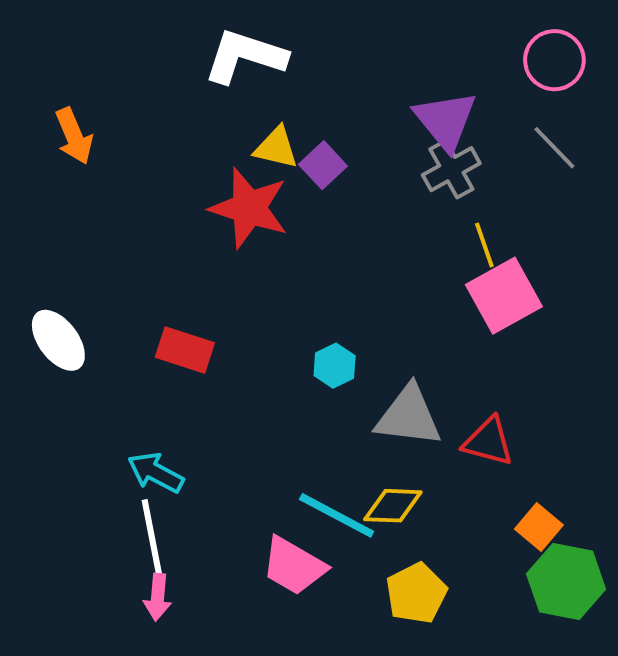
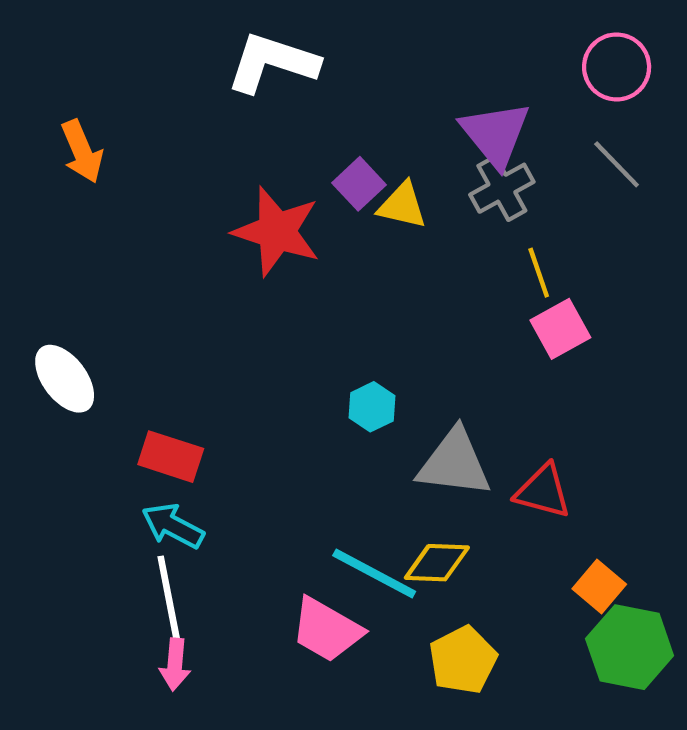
yellow triangle: (276, 148) -> (402, 206), moved
pink square: (504, 296) -> (560, 329), size x0.7
red rectangle: (185, 350) -> (171, 457), moved

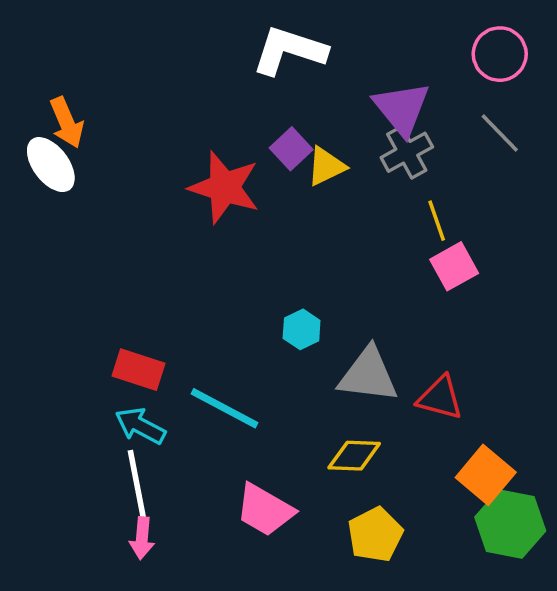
white L-shape: (272, 63) -> (289, 51), moved
yellow triangle: (402, 206) -> (326, 166), turned -39
white ellipse: (65, 379) -> (51, 165), moved
cyan line: (374, 573) -> (224, 408), moved
orange square: (599, 586) -> (486, 475), size x1.4

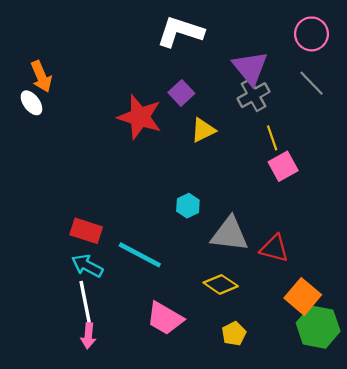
white ellipse: (51, 165) -> (31, 103), size x0.7
yellow triangle: (326, 166) -> (203, 130), moved
yellow diamond: (354, 456) -> (221, 284), turned 32
yellow pentagon: (375, 535) -> (234, 334), size x0.7

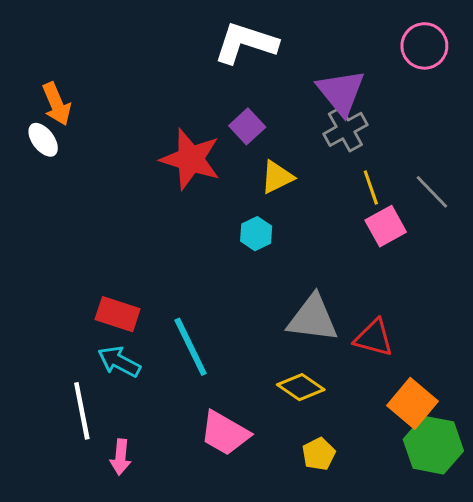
gray line: (311, 83) -> (432, 192), moved
cyan hexagon: (188, 206) -> (256, 234), moved
cyan line: (140, 255) -> (191, 347), turned 36
white line: (85, 302) -> (82, 411), moved

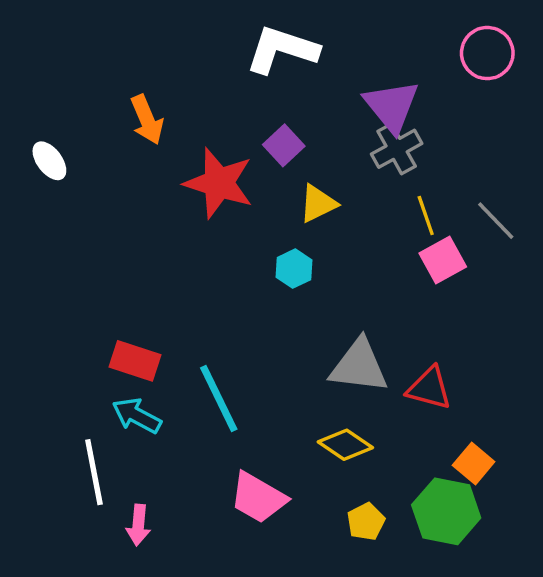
orange arrow: (57, 104) -> (147, 120), moved
orange square: (412, 403) -> (474, 463), size x0.7
green hexagon: (433, 445) -> (446, 511), moved

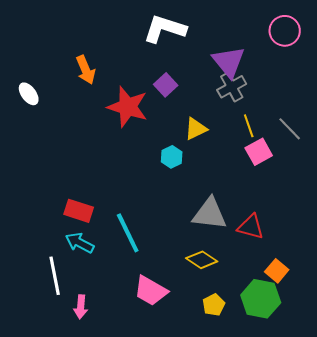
yellow triangle: (318, 204) -> (196, 129), moved

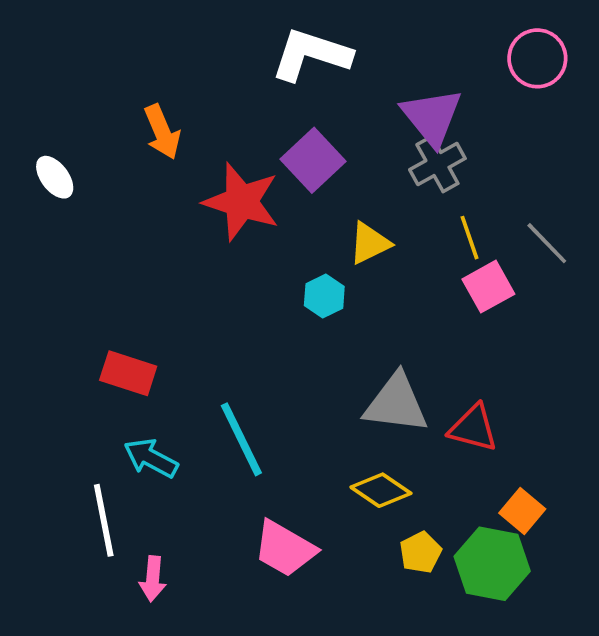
purple square: (166, 85) -> (313, 160), size x1.4
red rectangle: (79, 211) -> (128, 373), moved
yellow pentagon: (214, 305) -> (420, 552), moved

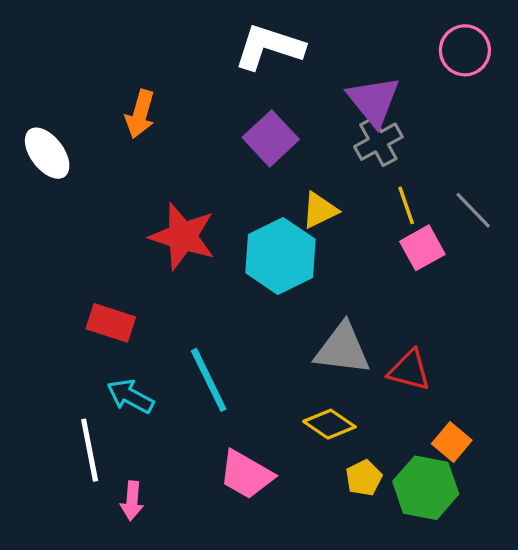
orange arrow: (162, 132) -> (140, 114), turned 39
white ellipse: (55, 177) -> (47, 153), size x1.4
red star: (241, 202) -> (183, 236), moved
cyan hexagon: (324, 296) -> (280, 256), size x2.0

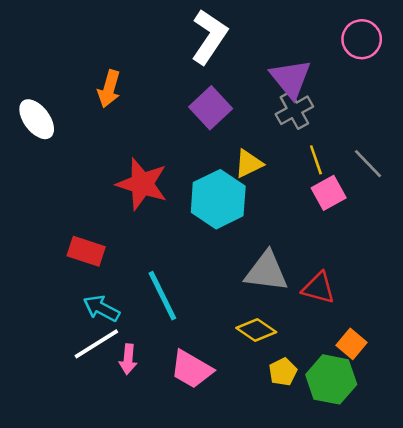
white L-shape: (269, 47) -> (209, 37), turned 106
white line: (90, 450) -> (96, 344), moved, turned 69
pink arrow: (132, 501) -> (128, 359), moved

